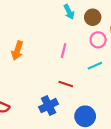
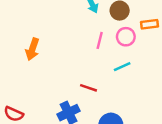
pink line: (64, 51) -> (100, 40), moved

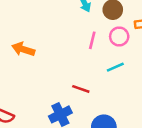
orange arrow: (32, 49) -> (23, 49), turned 90

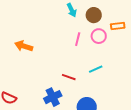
cyan line: (115, 67) -> (96, 69), moved

